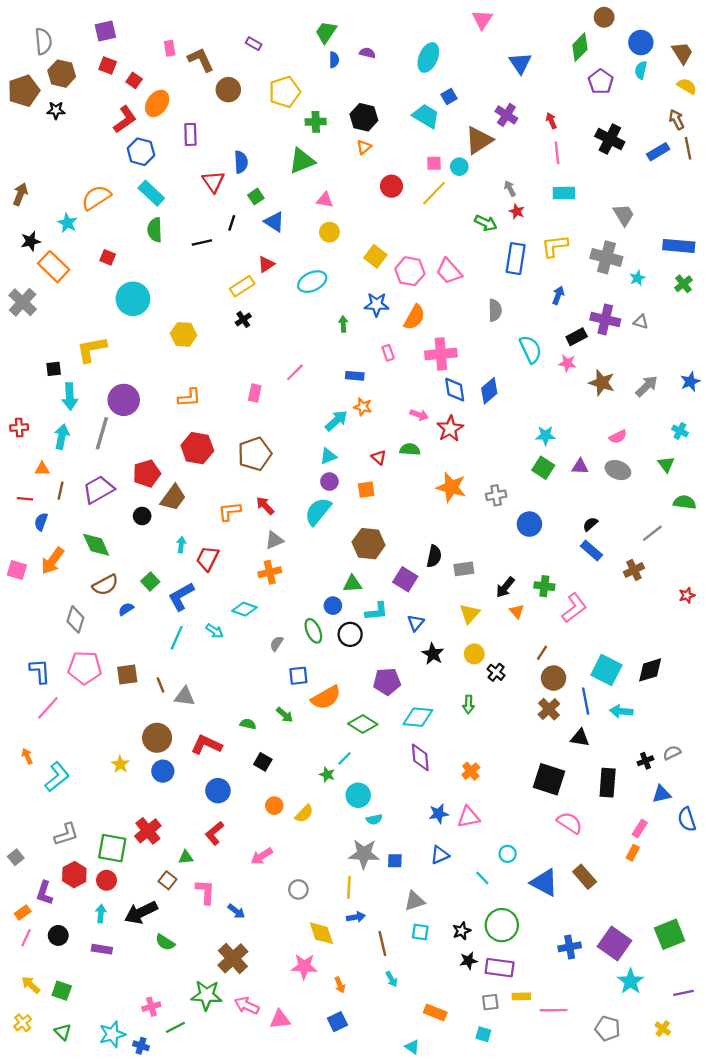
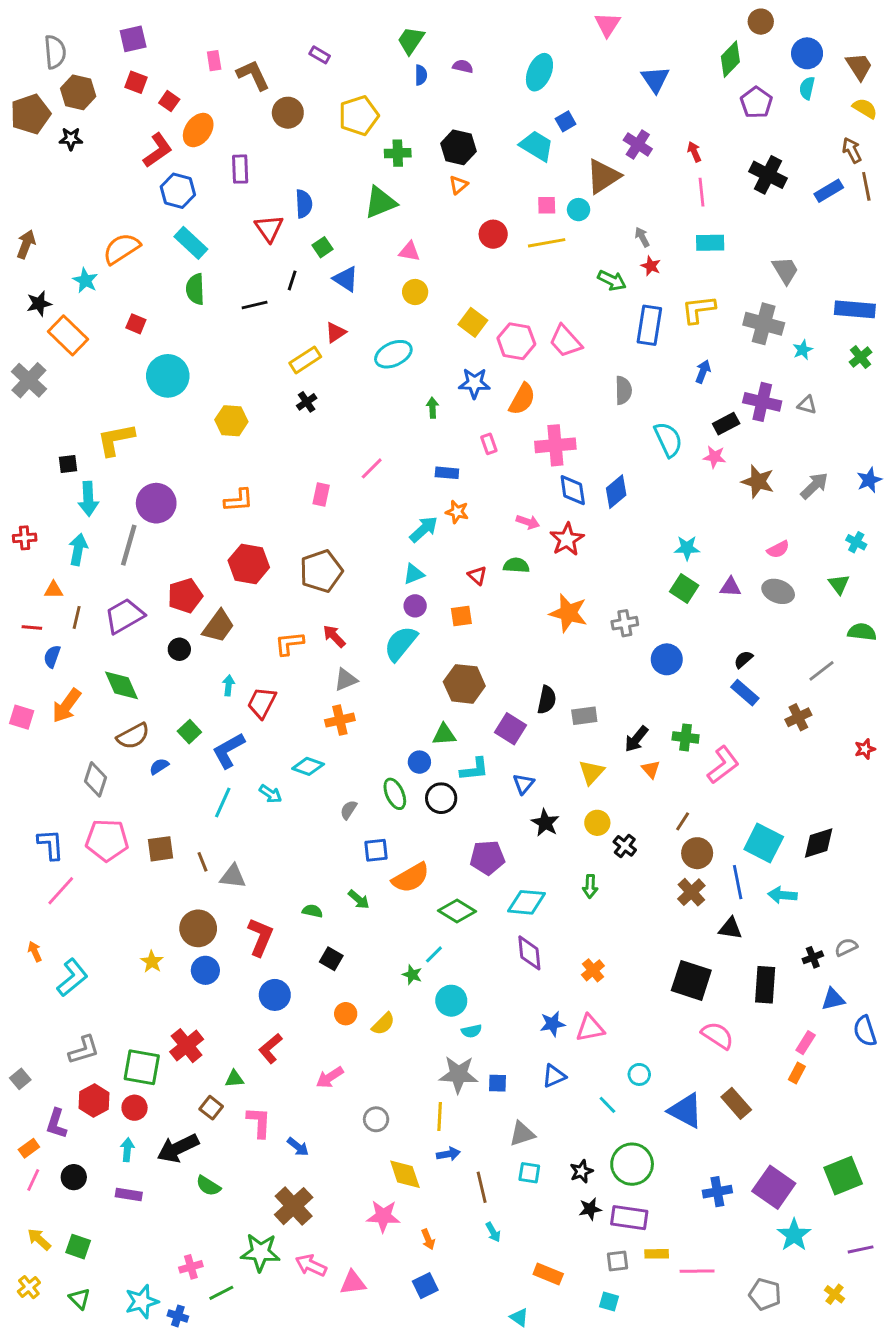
yellow line: (434, 193) -> (547, 243), turned 36
red L-shape: (206, 745) -> (260, 937), turned 88

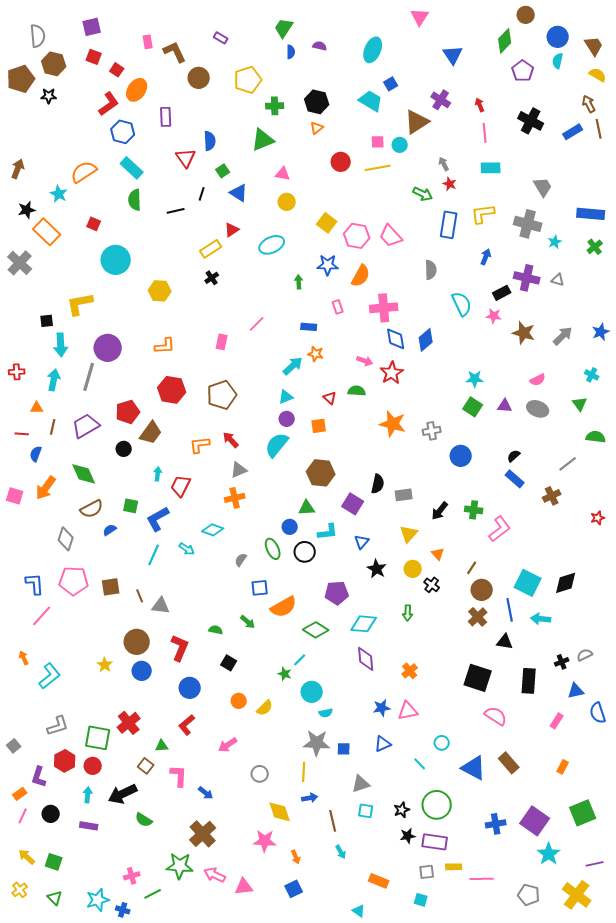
green square: (189, 732) -> (131, 506), turned -35
orange triangle: (651, 769) -> (438, 554), moved
orange rectangle: (797, 1073) -> (563, 767), moved
yellow cross: (835, 1294) -> (577, 895), size x2.0

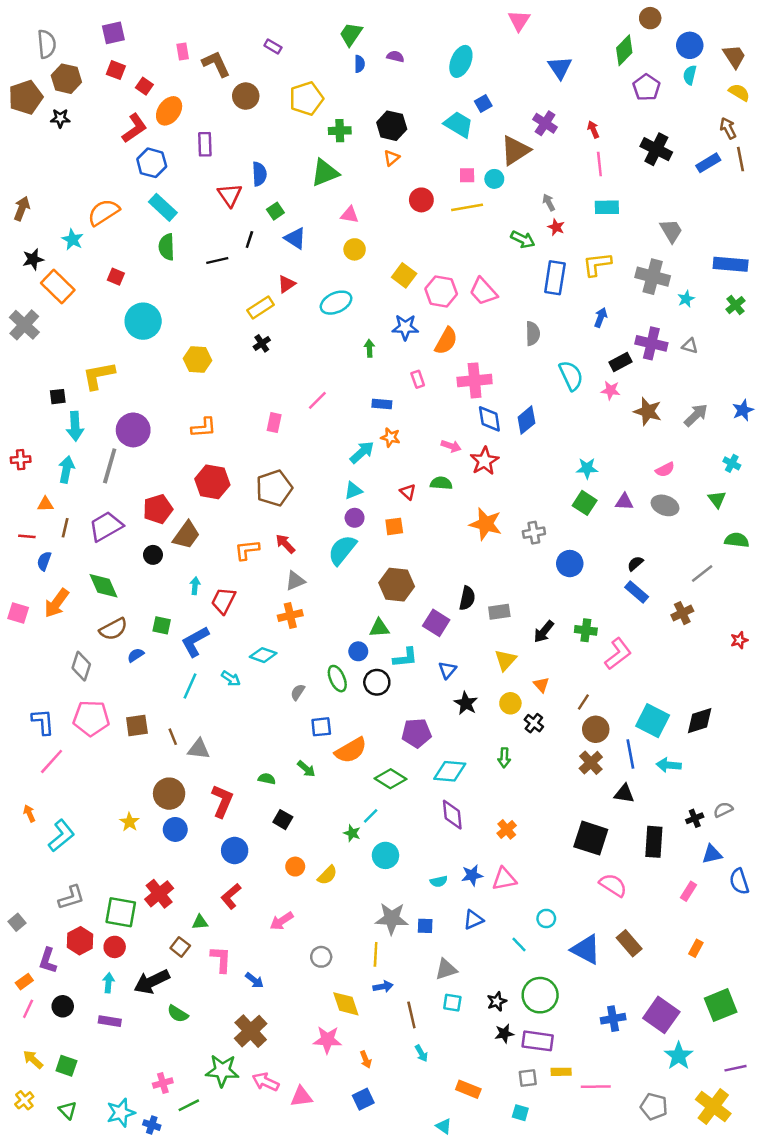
cyan semicircle: (326, 713) -> (439, 881), moved

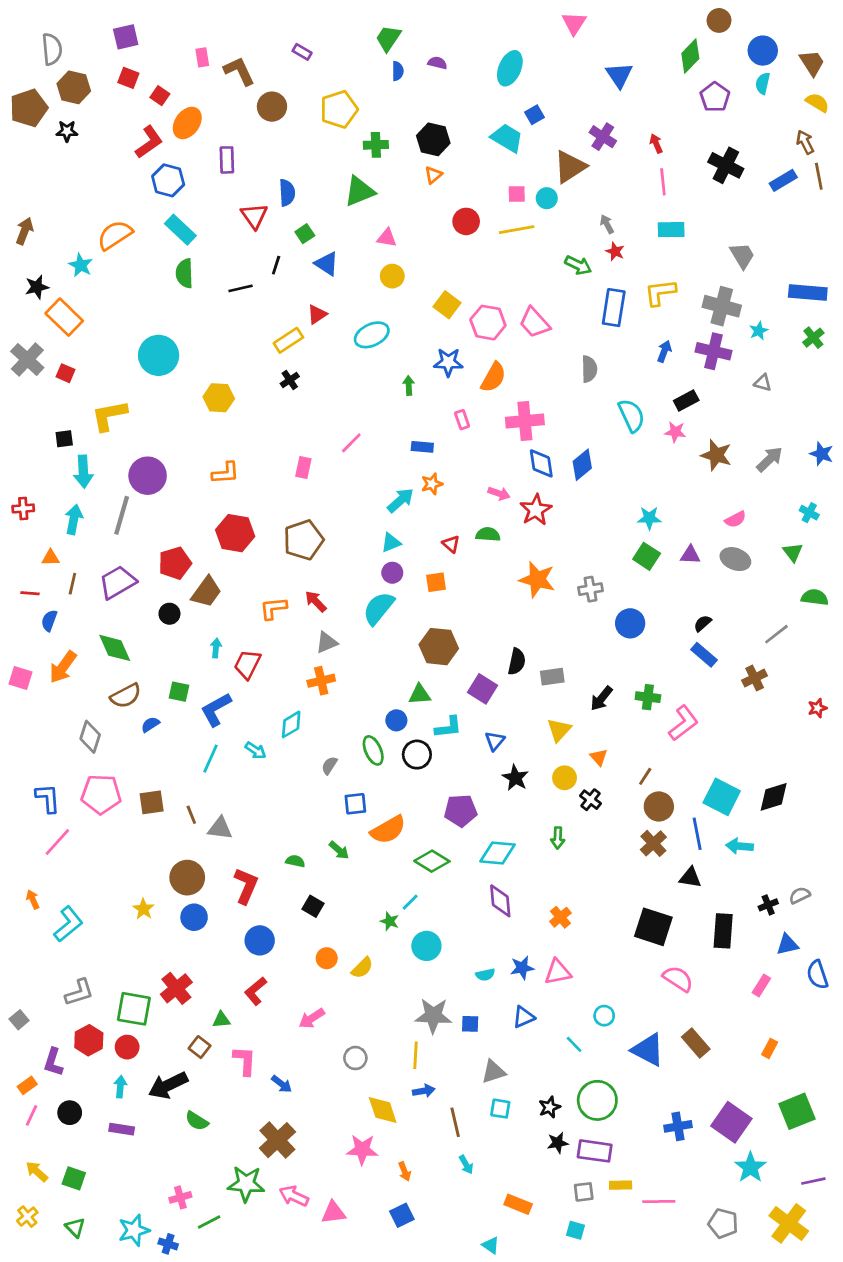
red square: (116, 277) -> (66, 373), moved
purple cross: (651, 343) -> (714, 351), moved
blue star: (743, 410) -> (822, 454), turned -30
orange star: (390, 437) -> (432, 484), turned -30
cyan diamond: (263, 655) -> (291, 724), turned -50

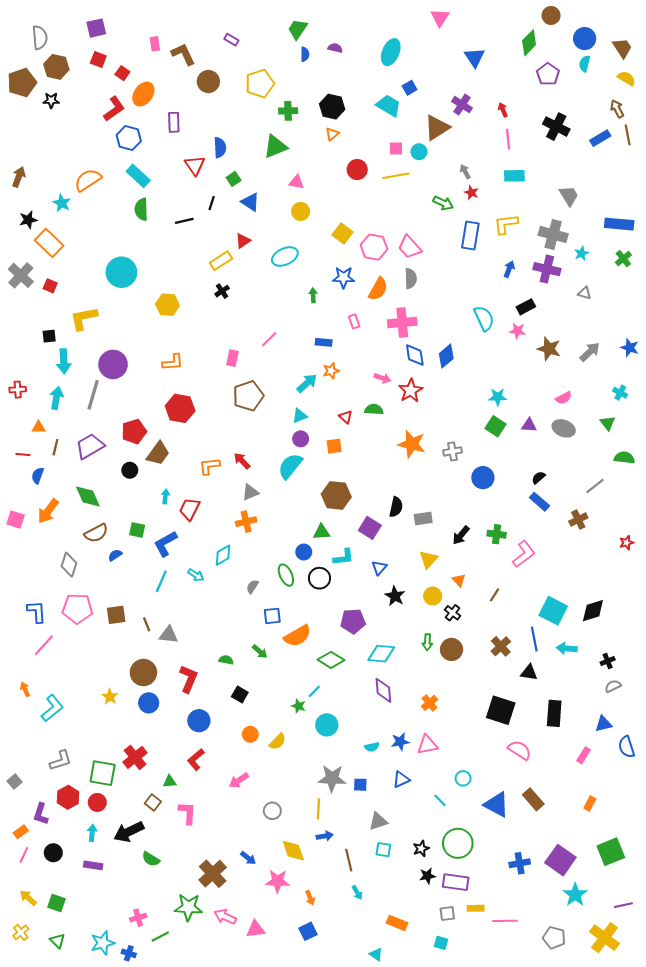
gray semicircle: (589, 369) -> (411, 278), moved
brown pentagon: (303, 540) -> (248, 396), moved
brown circle: (659, 806) -> (452, 649), moved
black cross: (768, 905) -> (608, 661), moved
blue arrow: (282, 1084) -> (248, 858), moved

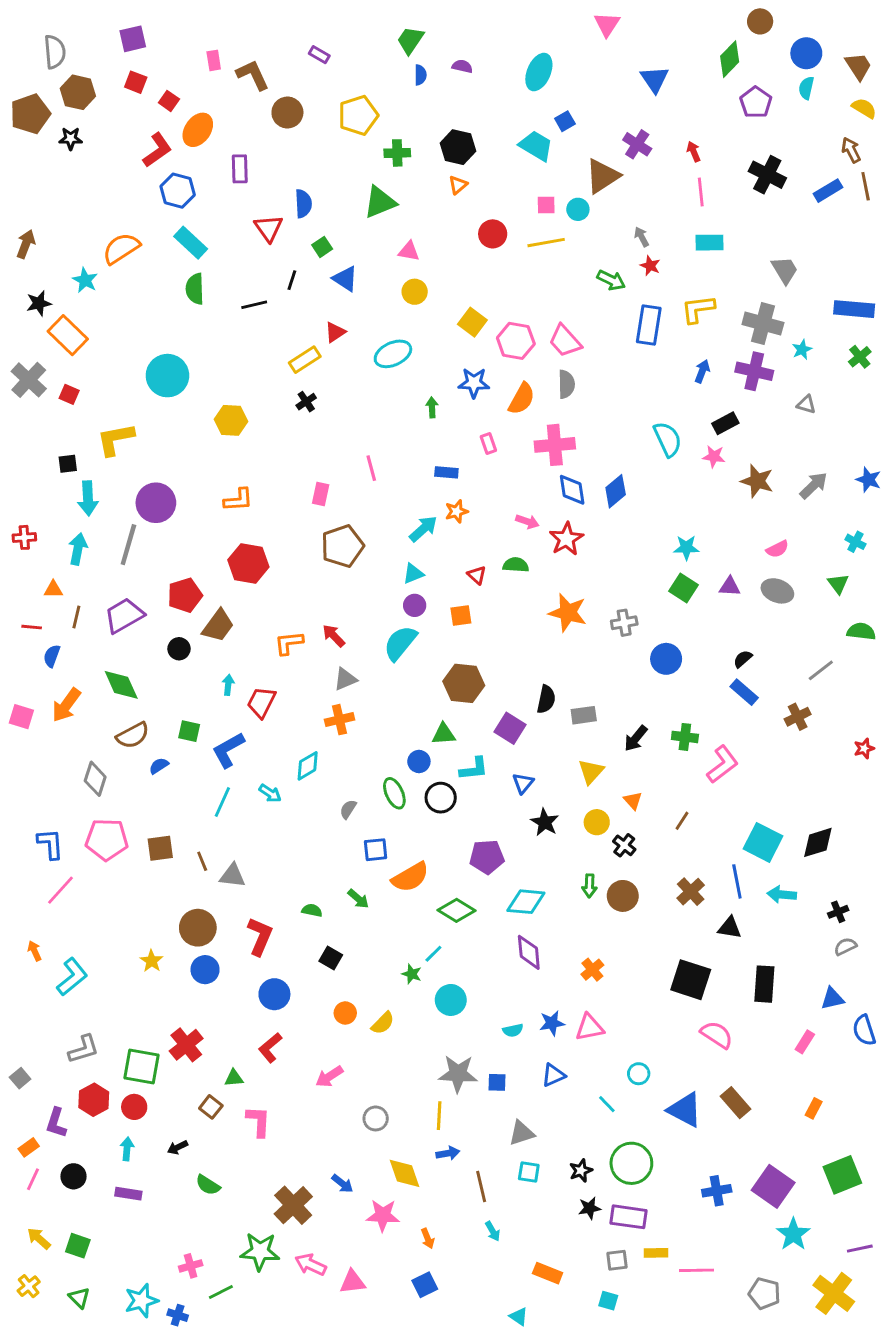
pink line: (269, 339) -> (371, 468), turned -60
black arrow: (129, 832) -> (178, 1147), size x0.5

